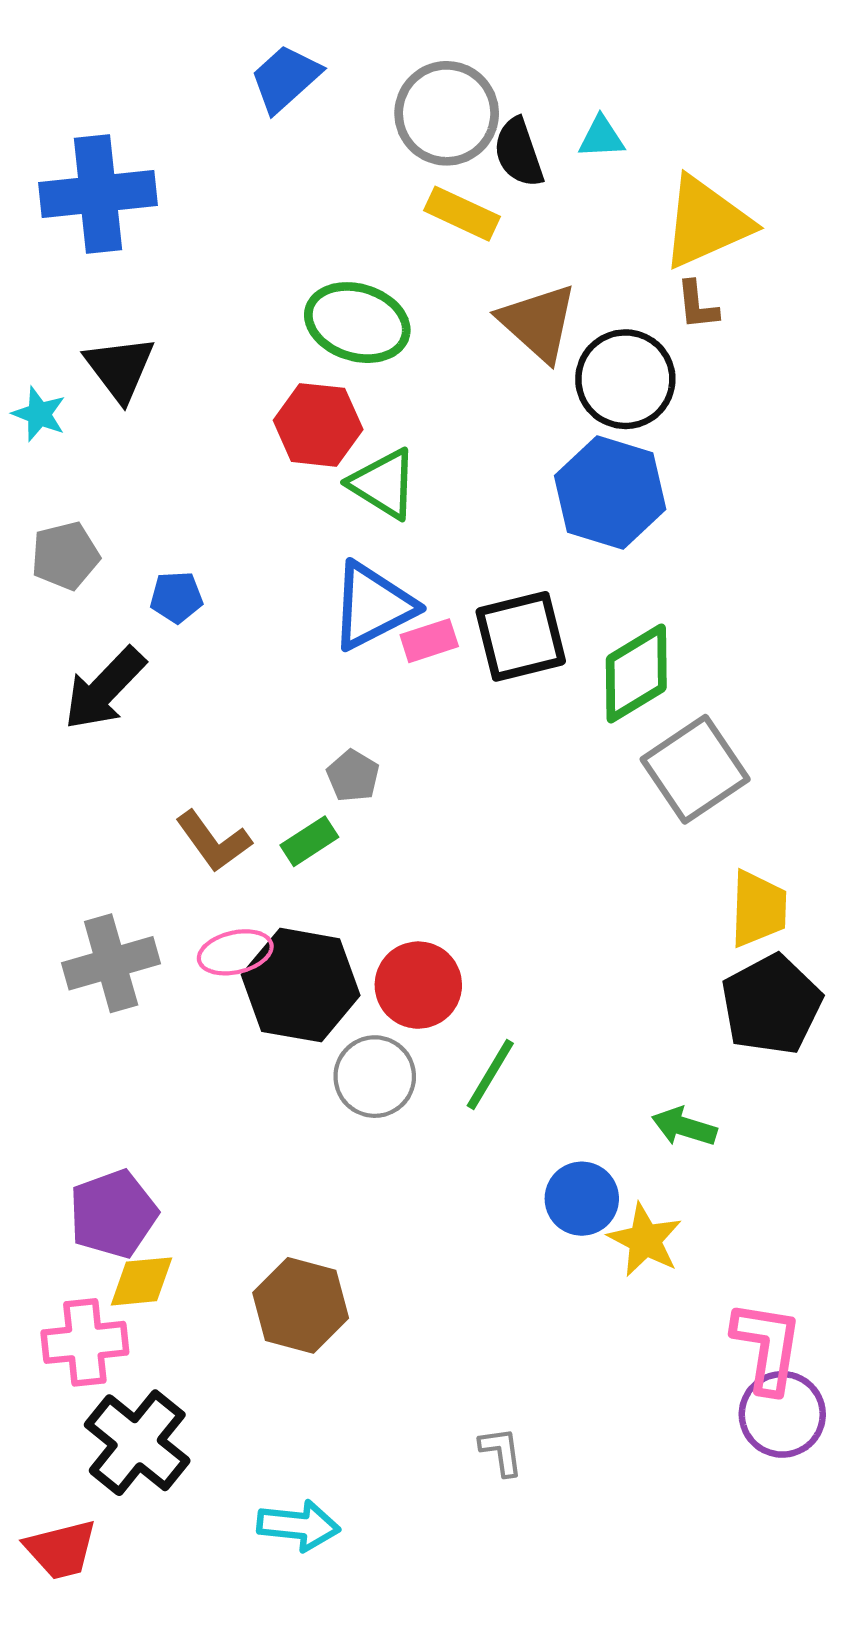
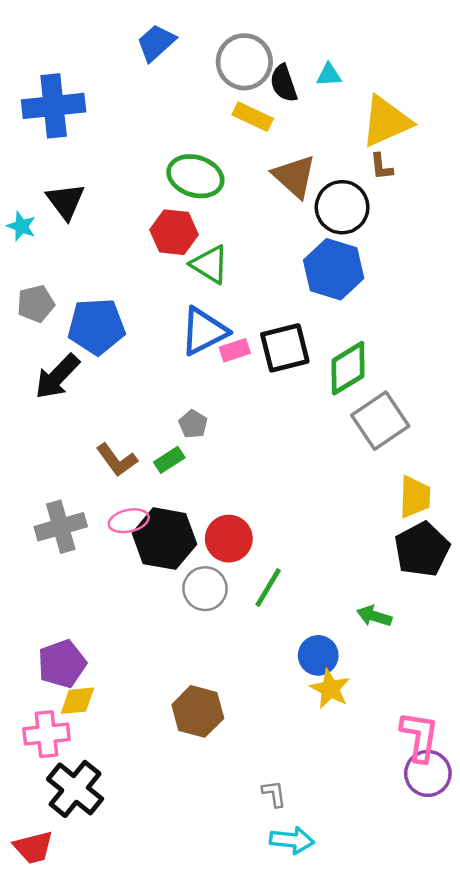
blue pentagon: (176, 597) -> (96, 326), size x2.0
yellow star: (645, 1240) -> (330, 689), moved
brown hexagon: (301, 1305) -> (198, 711), moved
cyan arrow: (298, 1526) -> (292, 840), moved

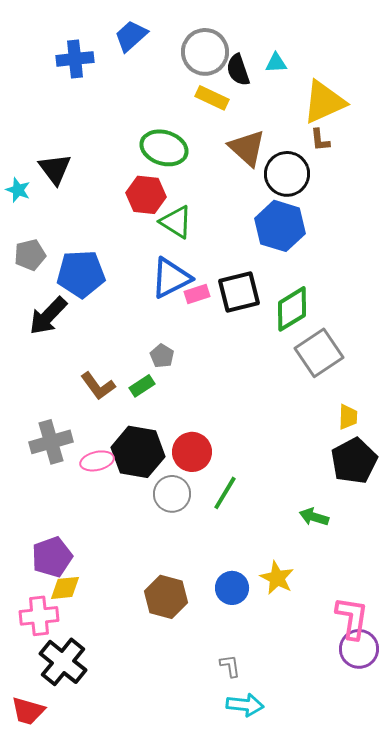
blue cross: (54, 106) -> (75, 59), moved, size x0.7
yellow trapezoid: (415, 497) -> (348, 417), size x0.7
pink ellipse: (129, 521) -> (97, 461), moved
blue circle: (318, 655) -> (232, 588), moved
red trapezoid: (33, 847) -> (28, 711), turned 30

